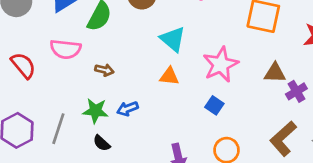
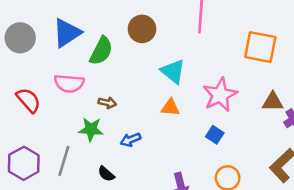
green star: (95, 111) -> (91, 129), moved

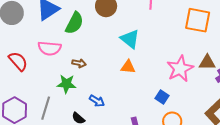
pink star: (220, 95) -> (180, 69), moved
blue square: (215, 135) -> (162, 97), moved
blue arrow: (131, 140) -> (97, 101), moved, turned -126

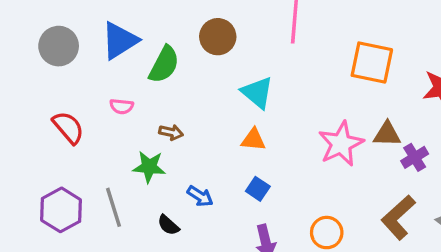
pink semicircle: (50, 48) -> (122, 106), size x0.6
blue square: (162, 97) -> (258, 189), moved
gray line: (46, 108) -> (113, 207), turned -35

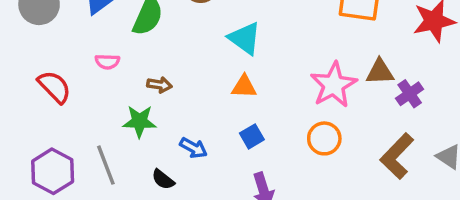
blue square: (258, 189) -> (252, 136), turned 30
orange circle: (327, 233) -> (324, 138), moved

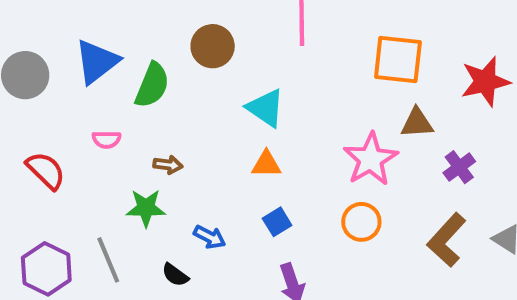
brown triangle: (380, 72) -> (417, 123), moved

